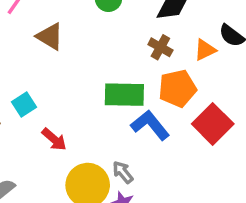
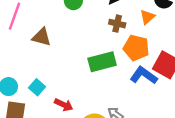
orange pentagon: (177, 88) -> (136, 48), turned -30
blue L-shape: (150, 125) -> (144, 75), moved

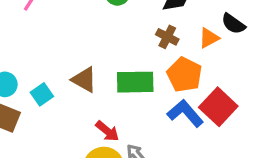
brown triangle: (41, 37) -> (84, 80), moved
red arrow: (64, 105) -> (107, 131), moved

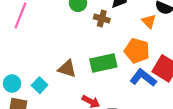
brown cross: (167, 37) -> (102, 19), moved
orange triangle: (209, 38) -> (149, 21), turned -35

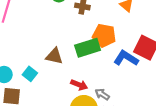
orange pentagon: (137, 51) -> (104, 36), moved

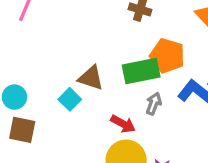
cyan square: (30, 74) -> (70, 99), moved
gray arrow: (102, 94) -> (154, 104), moved, turned 72

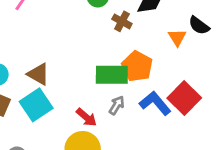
brown triangle: (91, 78) -> (38, 74), moved
cyan square: (70, 99) -> (36, 105), moved, size x1.6

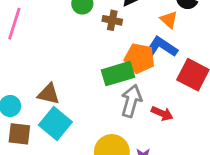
blue L-shape: (155, 103) -> (162, 47), moved
gray arrow: (117, 105) -> (131, 101), size x1.6
red arrow: (86, 117) -> (162, 113), moved

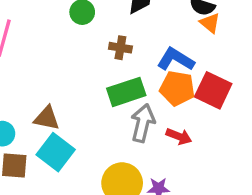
brown cross: (112, 20) -> (120, 48), moved
orange triangle: (169, 20) -> (210, 23), moved
orange pentagon: (139, 58) -> (177, 88), moved

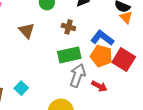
brown triangle: (47, 118) -> (27, 31), moved, turned 30
cyan square: (56, 152) -> (21, 88), size x0.6

